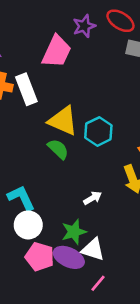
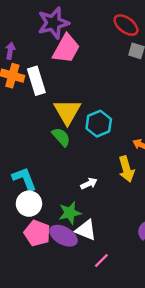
purple star: (84, 26) -> (53, 23), moved, size x1.5
yellow triangle: (63, 121) -> (67, 112), turned 32
pink line: (98, 283) -> (101, 260), moved

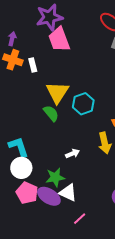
pink trapezoid: (66, 49) -> (59, 39), turned 128
white rectangle: (36, 81) -> (33, 65), size x0.6

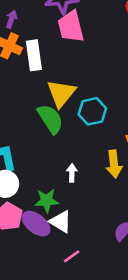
white rectangle: (33, 65) -> (34, 55), size x1.6
green semicircle: (51, 113) -> (50, 119), size x1.4
white arrow: (73, 154) -> (72, 173), turned -72

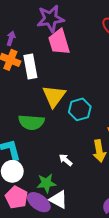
green semicircle: (50, 119) -> (31, 122), moved, turned 130
white arrow: (72, 173) -> (66, 160), turned -48

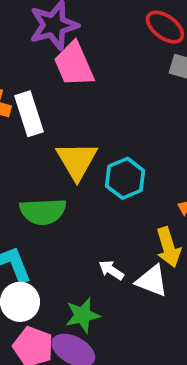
white triangle: (59, 199) -> (152, 281), moved

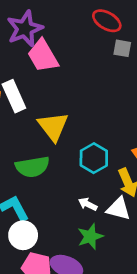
cyan hexagon: (125, 178) -> (94, 158), moved
green star: (83, 315) -> (90, 237), moved

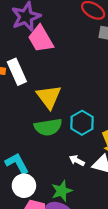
green semicircle: (32, 167) -> (48, 127), moved
green star: (90, 237) -> (62, 191), moved

